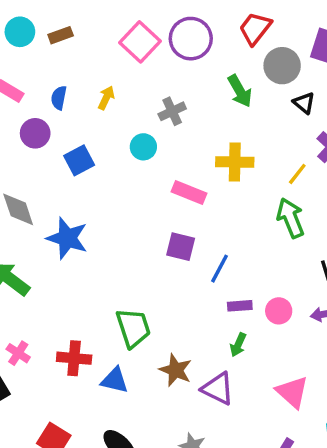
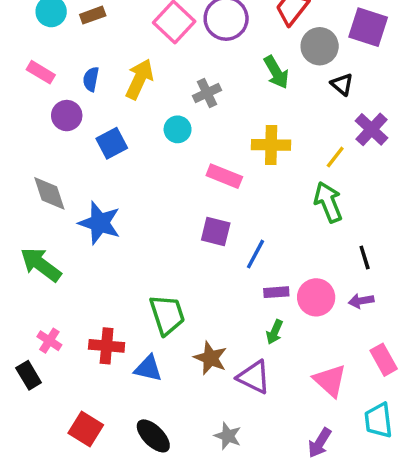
yellow arrow: (106, 98) -> (139, 79), size x1.6
pink circle: (279, 311) -> (316, 297), size x1.4

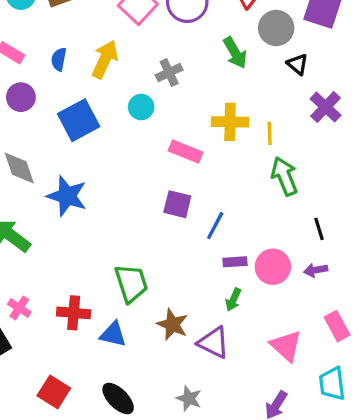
purple circle: (67, 116) -> (21, 97), moved
blue square: (112, 143) -> (79, 120), size x1.4
yellow line: (335, 157) -> (270, 133), moved, turned -40

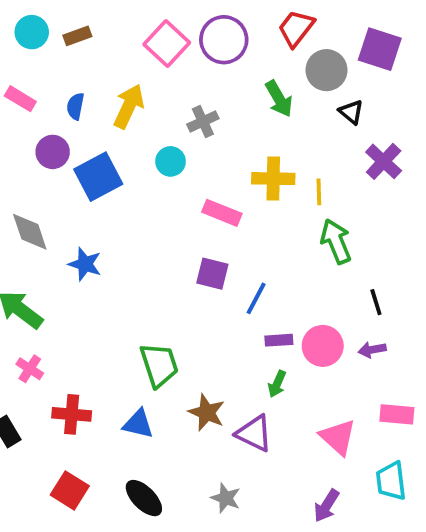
purple circle: (21, 97) -> (53, 152), moved
blue star: (67, 196) -> (85, 264), size x0.7
pink cross: (19, 308) -> (30, 369), moved
red cross: (74, 313) -> (72, 414), moved
pink rectangle: (337, 326) -> (397, 414), turned -56

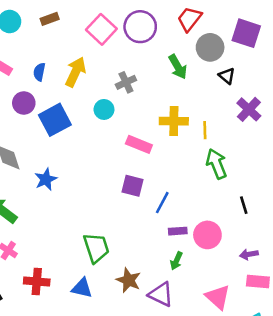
brown rectangle: (77, 36) -> (50, 19), moved
blue star: (85, 264) -> (46, 179), turned 30
purple arrow: (372, 350) -> (249, 254), moved

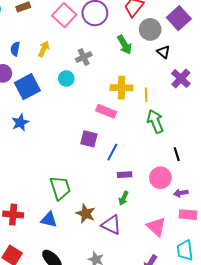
purple square: (246, 33) -> (179, 18), turned 30
yellow arrow: (76, 72) -> (44, 49), size x0.7
pink rectangle: (139, 144) -> (106, 111), moved
blue star: (46, 179) -> (20, 122), moved
pink circle: (207, 235) -> (160, 178), moved

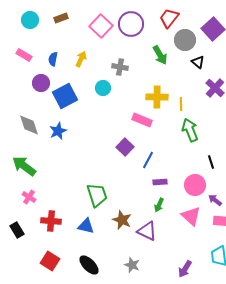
gray cross: (84, 57) -> (120, 67), turned 35
purple square: (89, 139) -> (125, 147), turned 30
purple arrow: (181, 193) -> (215, 200), turned 48
pink triangle: (156, 227) -> (191, 216), moved

